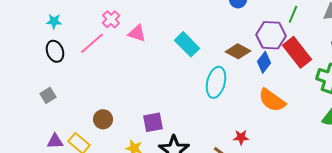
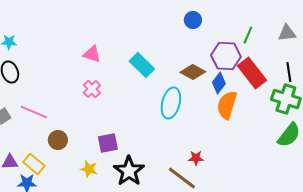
pink cross: (111, 19) -> (92, 89), moved
pink line: (92, 43) -> (34, 112), moved, turned 64
orange semicircle: (272, 100) -> (227, 105), moved, turned 72

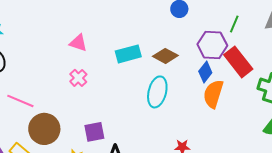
cyan rectangle: (142, 65) -> (128, 54), turned -60
brown diamond: (193, 72) -> (165, 56), moved
brown circle: (58, 140) -> (44, 129), size x1.6

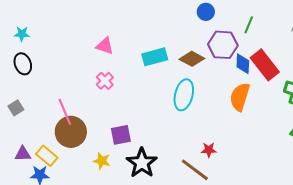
green line: (234, 24) -> (249, 25), moved
purple hexagon: (212, 45) -> (223, 45), moved
blue diamond: (205, 72) -> (243, 64), moved, turned -35
pink line: (20, 101) -> (65, 112), moved, turned 44

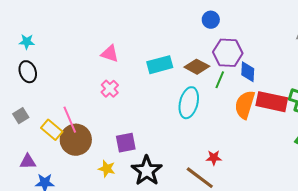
green line: (249, 25) -> (220, 80), moved
red rectangle: (265, 65) -> (272, 102), moved, turned -40
yellow rectangle: (47, 156) -> (52, 130), moved

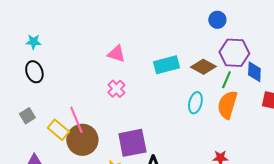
cyan ellipse: (189, 103) -> (195, 103), size x0.7
orange semicircle: (245, 105) -> (227, 105), moved
purple square: (126, 143) -> (132, 143), size x1.4

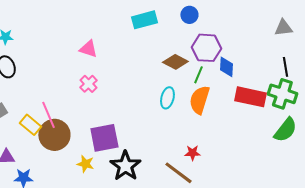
cyan rectangle: (166, 65) -> (144, 20), moved

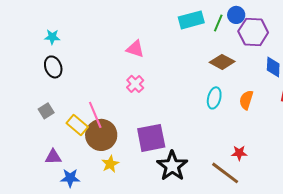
purple hexagon: (206, 48) -> (253, 32), moved
green line: (198, 75) -> (218, 23), moved
orange semicircle: (199, 100) -> (246, 100), size x0.7
yellow star: (85, 164) -> (110, 164), moved, turned 30

